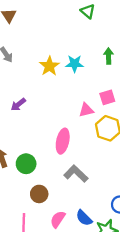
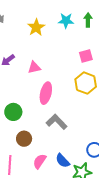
cyan star: (75, 64) -> (66, 21), moved
pink triangle: (86, 110) -> (34, 67), moved

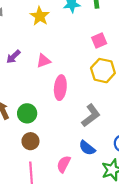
gray L-shape: (57, 122) -> (91, 116), moved, turned 105
brown circle: (24, 139) -> (30, 141), moved
blue semicircle: (63, 161) -> (87, 148), moved

